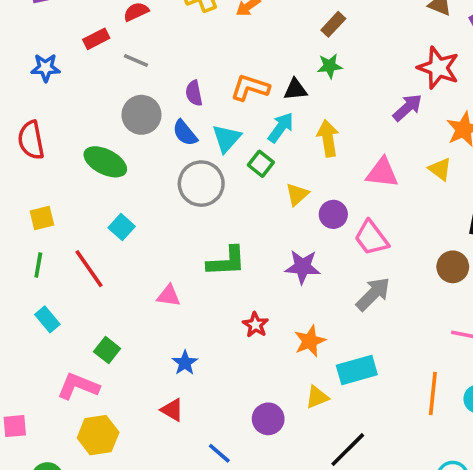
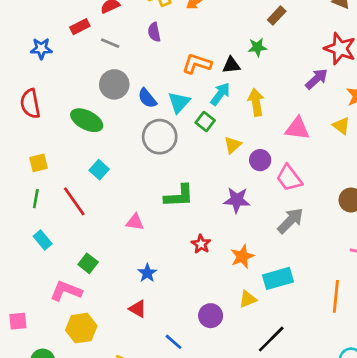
brown rectangle: (333, 24) -> (277, 16), moved
purple semicircle: (194, 93) -> (154, 32), moved

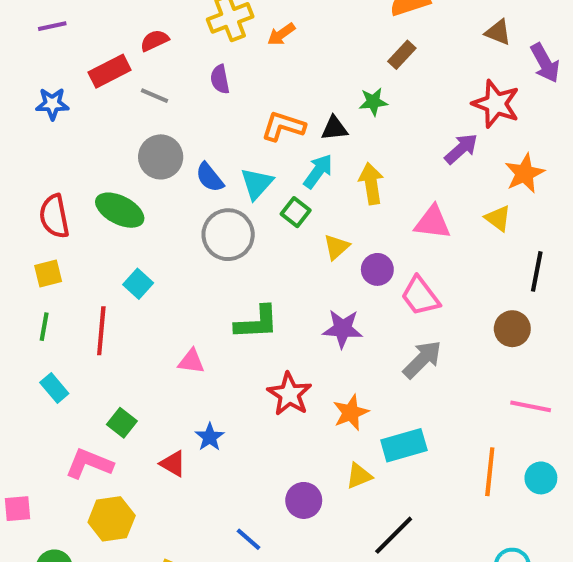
red rectangle: (80, 27) -> (110, 71), size x1.4
red semicircle: (30, 104) -> (54, 216), moved
red line: (74, 201) -> (101, 331), turned 40
red star: (201, 244) -> (289, 394), size x1.5
red triangle: (138, 309) -> (173, 464), moved

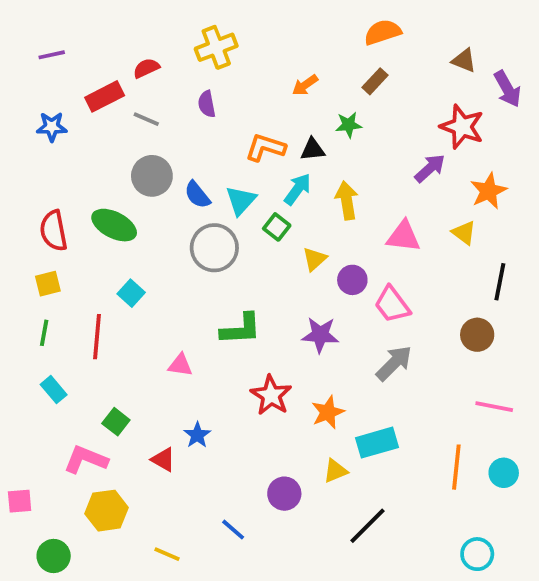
orange arrow: (281, 34) -> (305, 85), moved

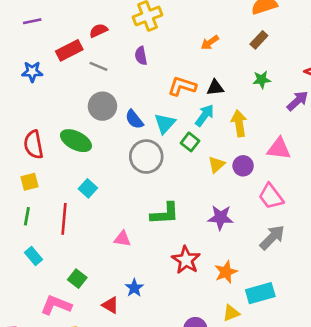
green star: (349, 125) -> (262, 80), moved
purple circle: (352, 280) -> (243, 166), moved

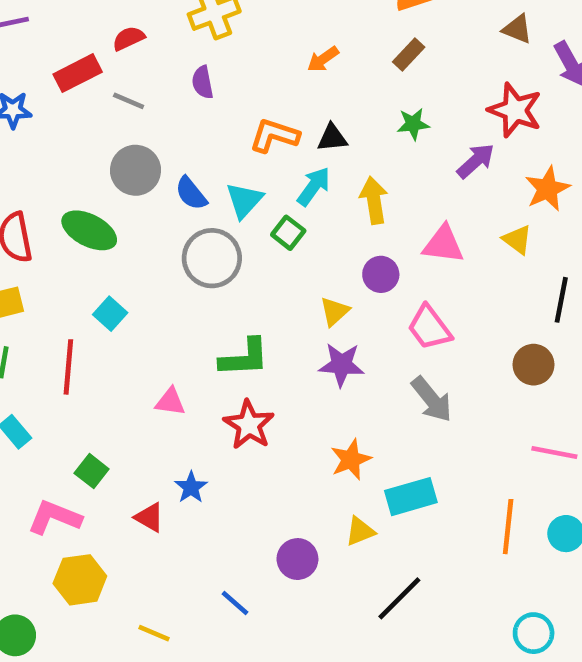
yellow triangle: (217, 164) -> (335, 311), moved
gray arrow: (272, 237) -> (432, 399), turned 96
red star: (186, 260) -> (249, 425), moved

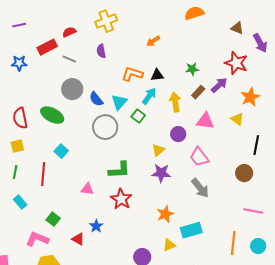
brown rectangle: (409, 55) -> (198, 92), moved

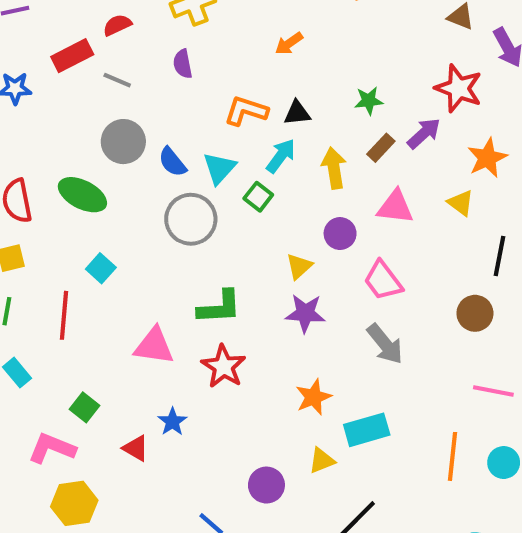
pink triangle: (87, 189) -> (154, 346), size x1.5

